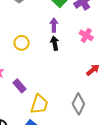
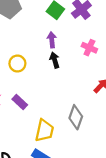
purple rectangle: (20, 86) -> (20, 102), moved
gray diamond: (78, 104) -> (76, 117), moved

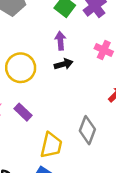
black arrow: (55, 60) -> (64, 64), turned 91
yellow circle: (17, 64) -> (21, 68), size x1.5

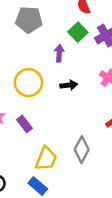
purple arrow: (60, 41) -> (59, 53), moved

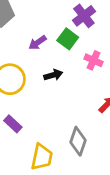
green square: (78, 32) -> (68, 39), moved
purple arrow: (59, 53) -> (38, 43), turned -119

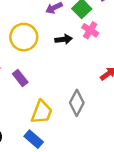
pink cross: (93, 60) -> (90, 30), moved

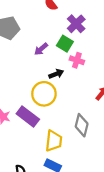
yellow circle: (24, 37) -> (44, 94), moved
purple rectangle: (20, 78) -> (28, 116), size x1.5

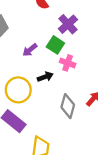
yellow circle: (44, 94) -> (18, 90), moved
gray diamond: (82, 125) -> (68, 106), moved

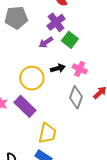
purple cross: (68, 24) -> (56, 22), moved
pink cross: (68, 63) -> (80, 69), moved

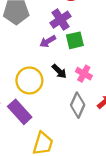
green square: (70, 40) -> (75, 40), turned 35
black arrow: (58, 68) -> (59, 71), turned 56

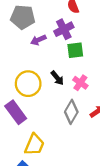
purple arrow: (48, 41) -> (38, 40), moved

